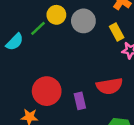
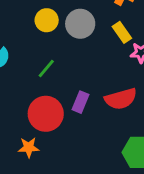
green line: (38, 28) -> (46, 68), moved
purple rectangle: (80, 101) -> (80, 102), moved, turned 42

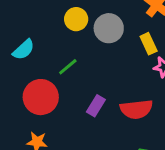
red circle: (46, 114) -> (41, 97), moved

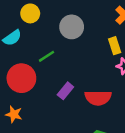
yellow circle: (76, 19) -> (30, 13), moved
gray circle: (109, 28) -> (72, 27), moved

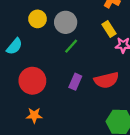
yellow circle: (30, 13) -> (38, 19), moved
green line: (46, 56) -> (71, 46), moved

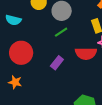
cyan semicircle: (14, 46) -> (13, 20), turned 49
red semicircle: (106, 80) -> (86, 53), moved

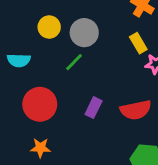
green line: (61, 32) -> (74, 62), moved
red semicircle: (86, 53) -> (136, 110), moved

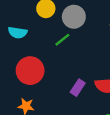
purple rectangle: (94, 108) -> (78, 88), moved

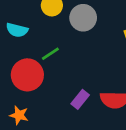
green line: (62, 40) -> (50, 54), moved

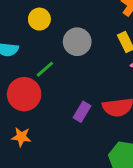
gray circle: (83, 18) -> (77, 42), moved

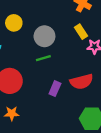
green line: (45, 69) -> (43, 58), moved, turned 32

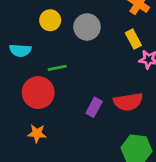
gray circle: (44, 36) -> (87, 27), moved
green line: (43, 58) -> (57, 68), moved

